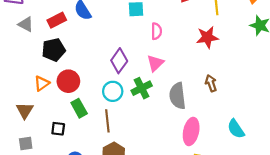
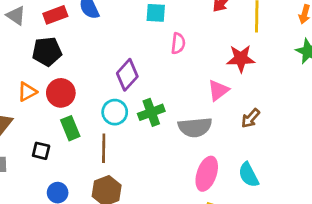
pink triangle: (155, 63) -> (218, 90), moved
brown arrow: (211, 83) -> (250, 118), moved, turned -126
gray semicircle: (177, 96) -> (195, 127), turned -95
cyan semicircle: (236, 129) -> (249, 175), moved

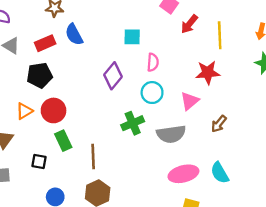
purple diamond: (127, 75) -> (113, 76), moved
cyan circle: (115, 112) -> (152, 93), moved
pink ellipse: (207, 174) -> (183, 174), turned 60

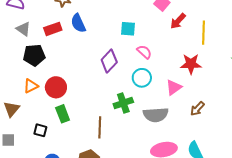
pink semicircle: (153, 62) -> (144, 52), turned -56
black pentagon: (40, 75) -> (34, 55), moved
brown line: (93, 156) -> (100, 127), moved

